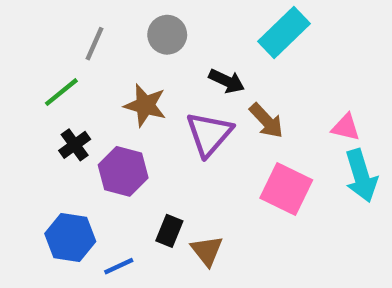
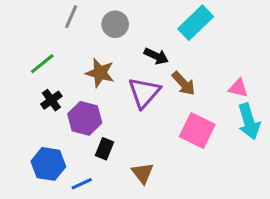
gray line: (94, 44) -> (71, 17), moved
black rectangle: (169, 231) -> (105, 149), moved

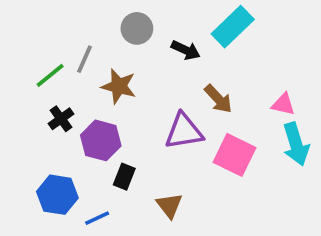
gray line: (71, 17) -> (84, 59), moved
black arrow: (156, 56) -> (186, 50), moved
purple triangle: (144, 93) -> (184, 131), moved, turned 40

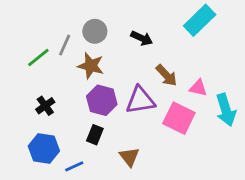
cyan rectangle: (233, 27) -> (200, 20), moved
gray circle: (137, 28) -> (95, 31), moved
pink triangle: (283, 104) -> (198, 88), moved
black cross: (61, 119) -> (45, 106), moved
purple hexagon: (101, 140) -> (102, 100), moved

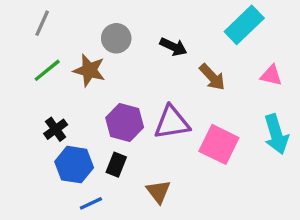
gray line: (65, 45) -> (42, 23), moved
brown star: (91, 66) -> (89, 70), moved
brown arrow: (167, 75) -> (212, 77), moved
pink triangle: (198, 88) -> (271, 75), moved
blue hexagon: (44, 148) -> (74, 165), moved

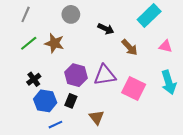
gray circle: (116, 38) -> (71, 14), moved

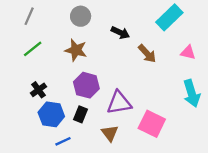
brown star: (54, 43) -> (76, 50), moved
purple triangle: (105, 75) -> (119, 103), moved
pink square: (134, 89) -> (152, 124), moved

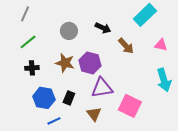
gray circle: (81, 16) -> (69, 31), moved
brown star: (76, 50) -> (65, 63), moved
purple hexagon: (86, 85) -> (90, 63), moved
black cross: (38, 90) -> (32, 68), moved, turned 32

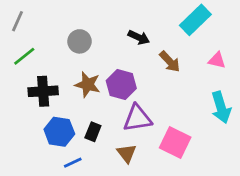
gray line: (25, 14) -> (18, 21), moved
gray circle: (69, 31) -> (79, 41), moved
green line: (28, 42) -> (24, 56), moved
black cross: (32, 68) -> (43, 91), size x1.5

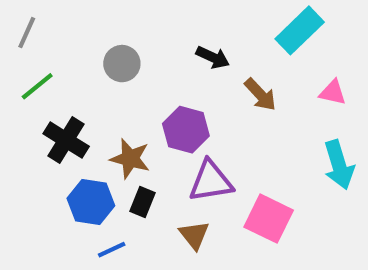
brown star: (88, 85) -> (130, 159), moved
black cross: (43, 91) -> (66, 140), turned 36

